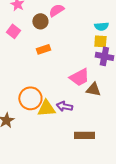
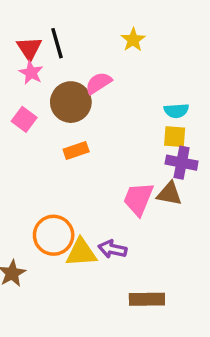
brown circle: (40, 21) -> (71, 102), size x1.5
pink trapezoid: (79, 77) -> (138, 199), turned 140
brown triangle: (93, 89) -> (169, 194), moved

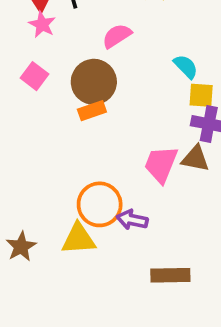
brown circle: (71, 102) -> (94, 82), moved
cyan semicircle: (176, 111) -> (186, 67), moved, turned -130
orange circle: (54, 235) -> (100, 204), moved
yellow triangle: (81, 253) -> (79, 239), moved

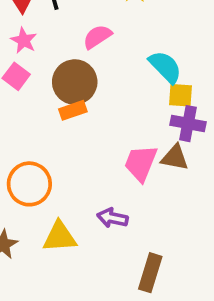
pink star: (42, 24) -> (24, 40), moved
cyan semicircle: (186, 67) -> (165, 67), size x1.4
orange circle: (100, 204) -> (29, 184), moved
brown rectangle: (170, 275) -> (150, 273), turned -72

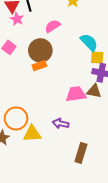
pink star: (24, 40) -> (17, 19), moved
pink trapezoid: (141, 163) -> (76, 94), turned 60
orange circle: (29, 184) -> (16, 118), moved

